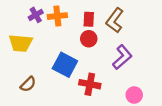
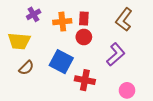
orange cross: (57, 16) -> (62, 22), moved
brown L-shape: (115, 20) -> (124, 20), moved
brown semicircle: (28, 84) -> (26, 68), moved

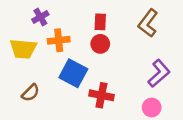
orange cross: (62, 22) -> (59, 40), moved
purple L-shape: (116, 54) -> (159, 73), moved
brown semicircle: (26, 68) -> (31, 93), moved

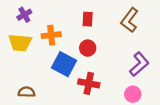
purple cross: (40, 17) -> (24, 15), moved
red circle: (100, 44) -> (88, 48), moved
brown semicircle: (31, 93) -> (27, 92), moved, turned -133

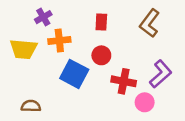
purple cross: (24, 15) -> (43, 17), moved
red cross: (89, 83) -> (124, 81), moved
pink circle: (133, 94) -> (145, 102), moved

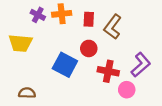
purple cross: (43, 17) -> (38, 15), turned -32
brown L-shape: (150, 23) -> (113, 27), moved
orange cross: (59, 41) -> (62, 14), moved

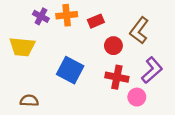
red rectangle: (89, 19) -> (96, 21), turned 64
brown L-shape: (113, 27) -> (139, 30), moved
red circle: (89, 48) -> (113, 46), moved

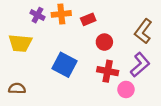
brown L-shape: (139, 30) -> (143, 31), moved
brown semicircle: (29, 101) -> (17, 88), moved

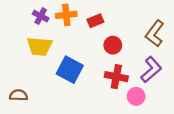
yellow trapezoid: (20, 43) -> (39, 46), moved

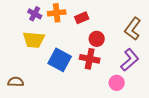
red cross: (116, 77) -> (90, 59), moved

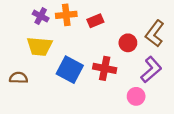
red circle: (97, 39) -> (128, 43), moved
brown semicircle: (16, 82) -> (19, 78), moved

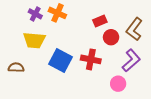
orange cross: (66, 15) -> (57, 13), turned 30
red rectangle: (95, 21) -> (100, 21), moved

